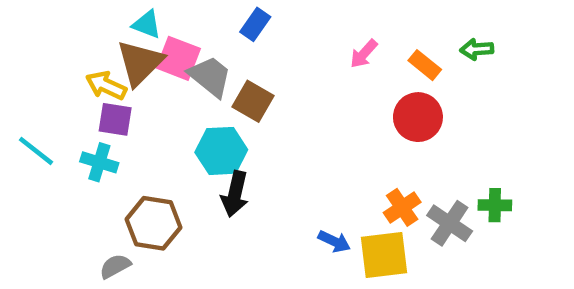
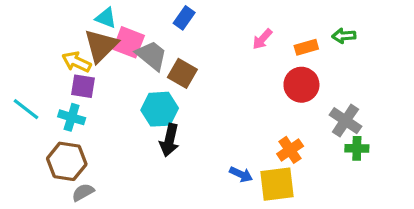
orange rectangle: (425, 65) -> (306, 47), turned -55
brown hexagon: (154, 223) -> (67, 161), moved
gray cross: (450, 223) -> (345, 121), moved

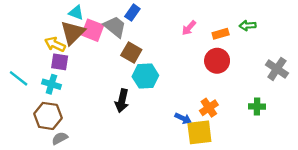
gray trapezoid: (151, 55) -> (115, 27), moved
cyan hexagon: (160, 109) -> (145, 76), moved
gray cross: (345, 121) -> (277, 69), moved
blue arrow: (241, 174) -> (183, 118), moved

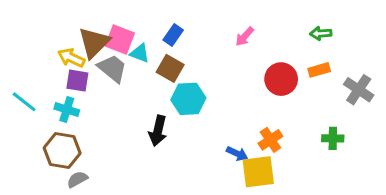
cyan triangle: (76, 13) -> (140, 53), moved
blue rectangle: (132, 13) -> (173, 35), moved
gray trapezoid: (115, 27) -> (112, 68), moved
orange rectangle: (221, 34) -> (319, 70), moved

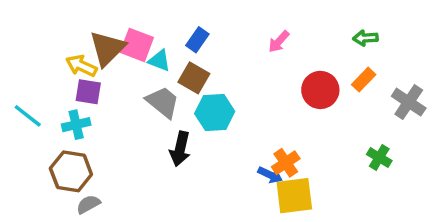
gray trapezoid: (112, 68) -> (163, 102), moved
orange rectangle: (319, 70) -> (364, 80), turned -30
cyan cross: (67, 109) -> (76, 125), turned -30
green cross: (333, 138) -> (379, 158), turned 30
orange cross: (270, 140) -> (286, 163), moved

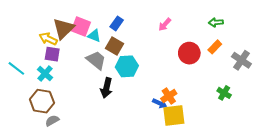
cyan cross: (76, 125) -> (45, 74), turned -35

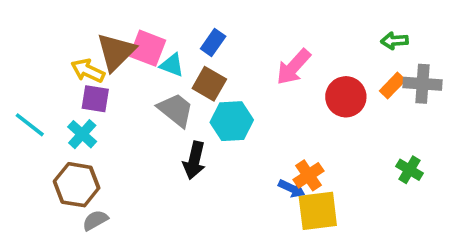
pink arrow: (165, 24) -> (293, 67), moved, size x1.5
gray cross: (241, 60) -> (423, 84), moved, turned -30

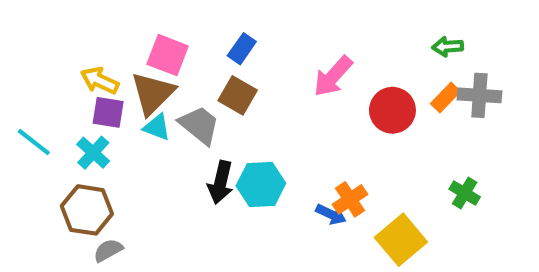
brown triangle: (116, 52) -> (153, 93), moved
cyan triangle: (172, 65) -> (157, 127), moved
cyan hexagon: (232, 121) -> (261, 185), moved
yellow square: (318, 211) -> (401, 240), moved, turned -33

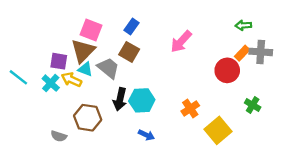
yellow arrow: (100, 81) -> (71, 80), moved
red circle: (392, 110) -> (227, 70), moved
brown hexagon: (87, 210) -> (88, 118), moved
blue arrow: (331, 214) -> (146, 135), moved
gray semicircle: (108, 250) -> (59, 136), turned -133

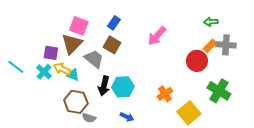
cyan triangle: (85, 69) -> (73, 75), moved
green cross: (253, 105) -> (219, 91), size x1.6
gray semicircle: (59, 136) -> (89, 118), moved

